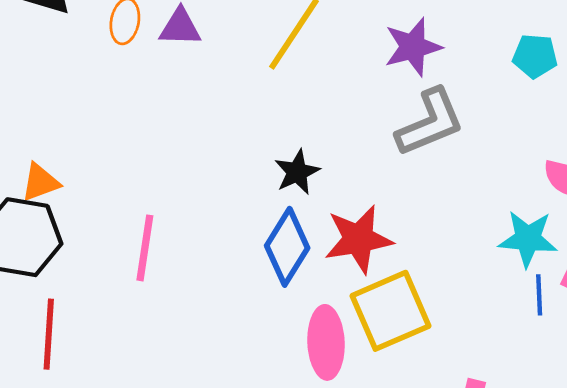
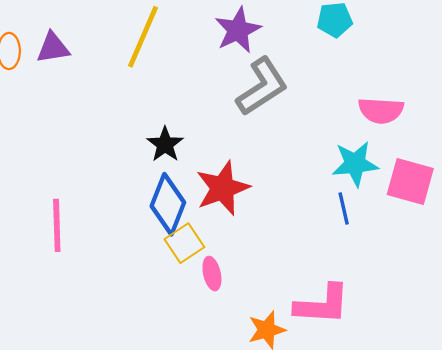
blue line: (539, 295) -> (344, 208), moved
yellow square: (390, 311) -> (184, 243), moved, size x0.6
pink ellipse: (326, 342) -> (212, 274), size x0.6

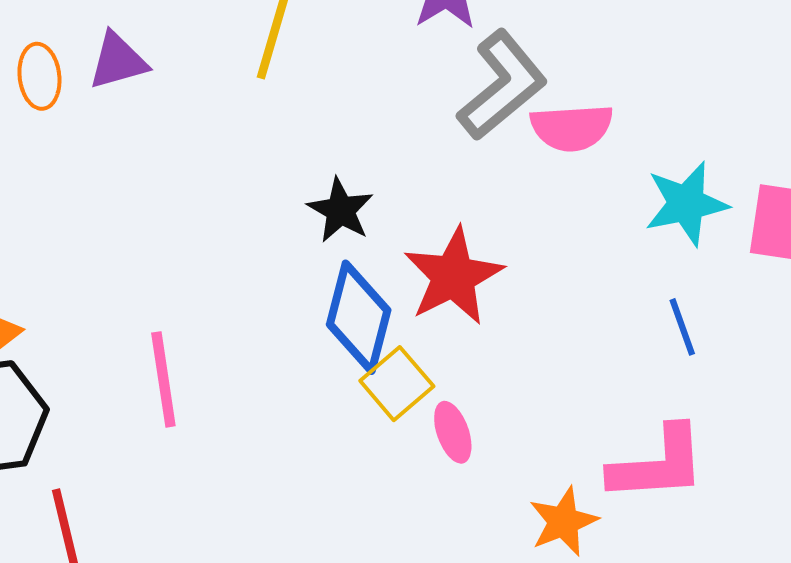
pink semicircle: (381, 110) -> (572, 128), moved
blue line: (344, 208) -> (682, 327), moved

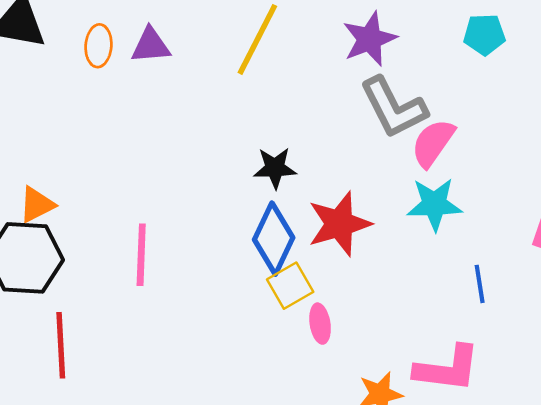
gray L-shape: (502, 85) -> (394, 107), turned 92
pink semicircle: (572, 128) -> (433, 143), turned 118
cyan star: (686, 204) -> (434, 204), moved
black star: (340, 210) -> (275, 168), turned 30

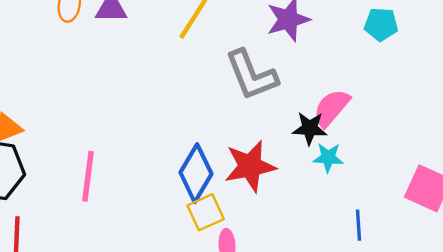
gray L-shape: (394, 107) -> (252, 75), moved
black star: (275, 168) -> (310, 128), moved
cyan star: (434, 204) -> (328, 158), size x0.7

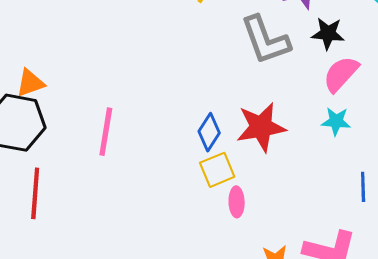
black star: (310, 128) -> (328, 33), moved
blue diamond: (196, 173) -> (209, 132), size x0.7

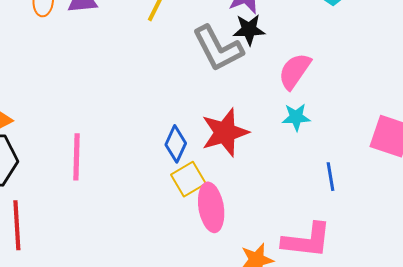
black star: (328, 33) -> (249, 30), moved
pink ellipse: (237, 202) -> (211, 207), size x1.6

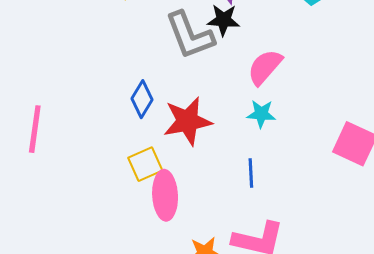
blue diamond: (176, 144) -> (142, 99), moved
blue line: (331, 177) -> (251, 173), moved

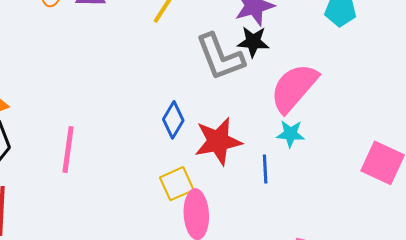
pink semicircle: (265, 67) -> (294, 88), size x1.4
blue line: (251, 173) -> (265, 169), moved

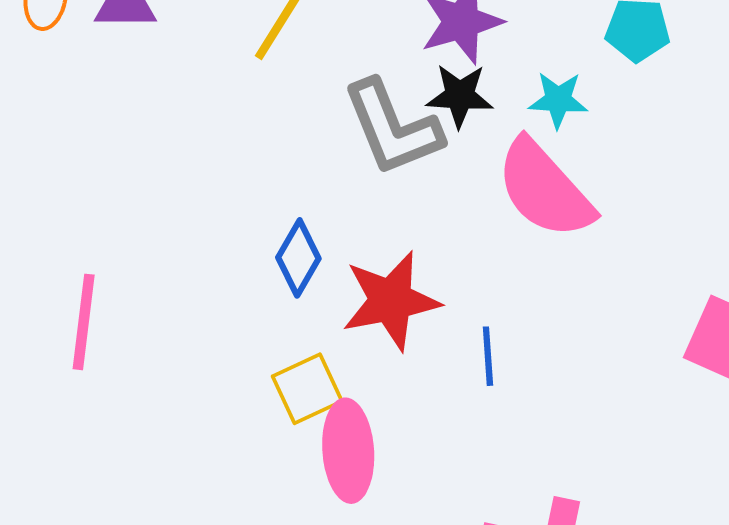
pink semicircle: (294, 88) -> (545, 189), turned -82
cyan star: (290, 134) -> (558, 100), moved

